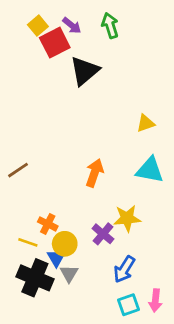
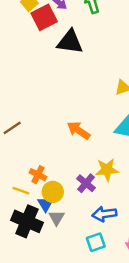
black triangle: (85, 71) -> (70, 42), turned 48
orange arrow: (94, 173) -> (79, 130), turned -75
blue arrow: (124, 269) -> (104, 214), turned 50
cyan square: (129, 305) -> (96, 242), moved

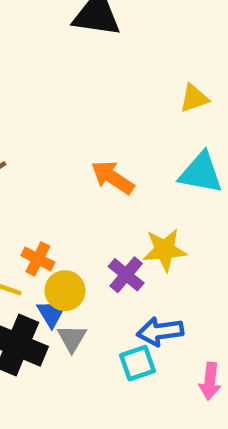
cyan square: (96, 242) -> (137, 363), moved

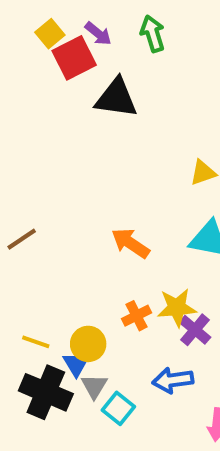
orange cross: (38, 259) -> (136, 316), moved, turned 36
purple cross: (126, 275) -> (195, 330), moved
cyan square: (137, 363) -> (118, 408), moved, turned -32

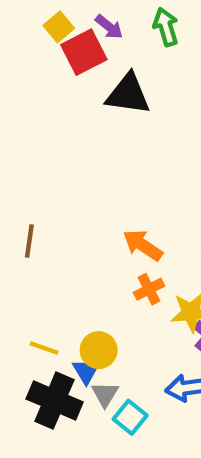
brown line: (22, 239) -> (29, 241), turned -48
orange cross: (136, 316) -> (149, 289), moved

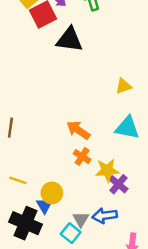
orange cross: (149, 289) -> (82, 157), turned -30
yellow line: (44, 348) -> (18, 180), moved
gray triangle: (105, 394) -> (81, 219), moved

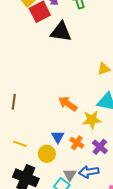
orange cross: (82, 157) -> (77, 143), moved
yellow star: (107, 170) -> (92, 120), moved
blue triangle: (44, 206) -> (58, 137), moved

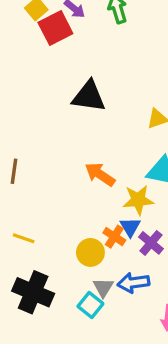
black triangle: (61, 32) -> (89, 96), moved
blue triangle: (58, 137) -> (130, 227), moved
yellow circle: (47, 154) -> (90, 252), moved

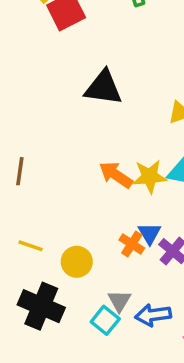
yellow star: (138, 200) -> (150, 177), moved
yellow circle: (90, 252) -> (77, 262), moved
blue arrow: (133, 283) -> (153, 315), moved

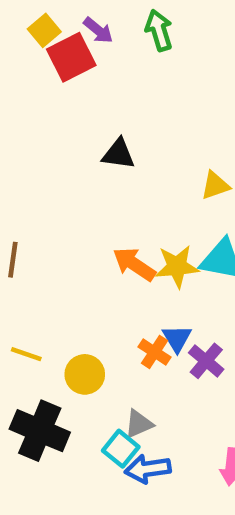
black triangle: (103, 88) -> (118, 154), size x0.7
gray triangle: (119, 301) -> (139, 424), turned 35
blue arrow: (153, 315) -> (148, 469), moved

